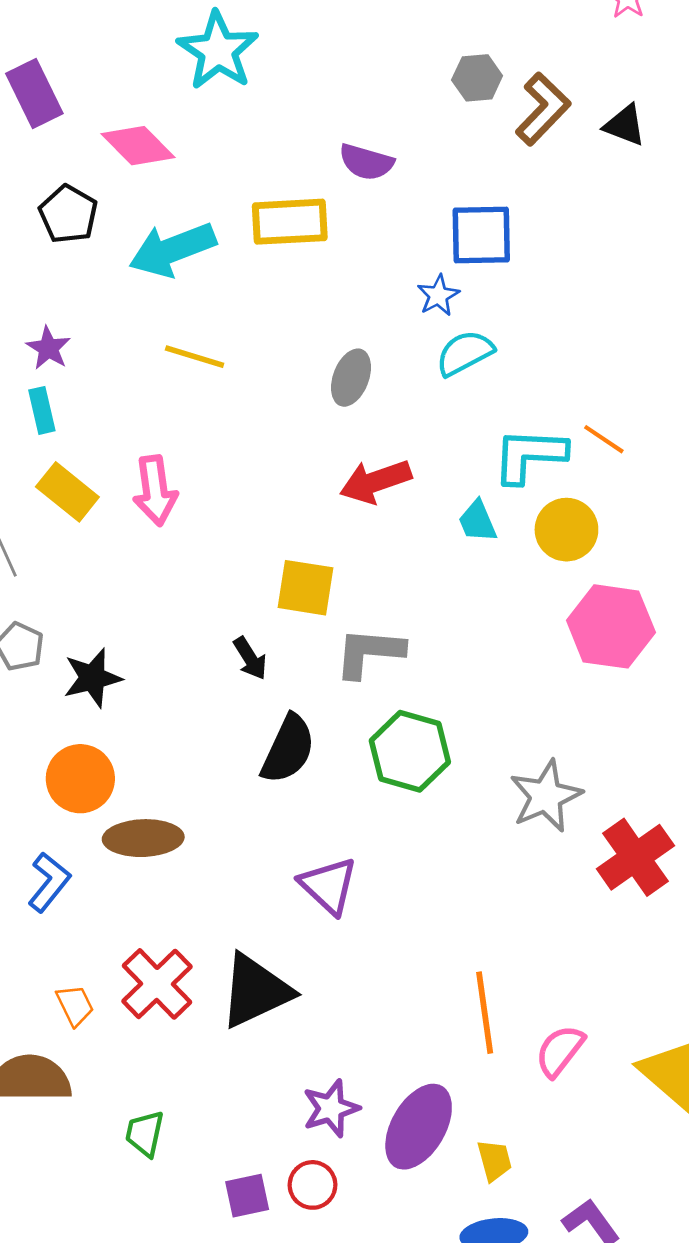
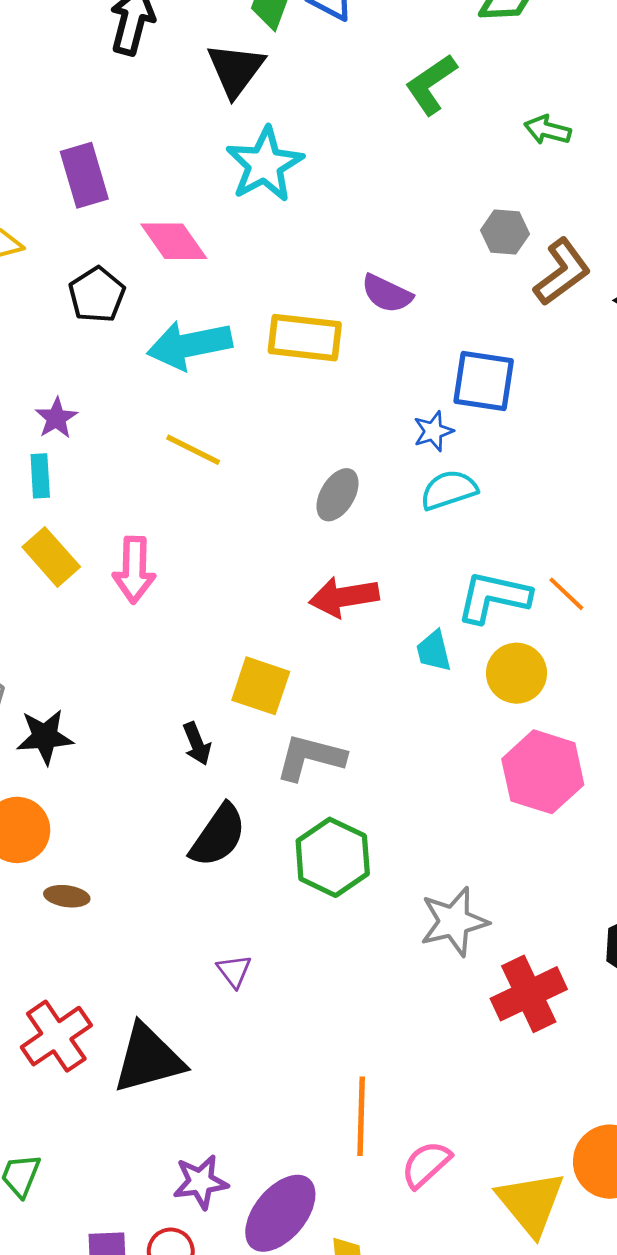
brown ellipse: (143, 838) -> (67, 896), size x0.6
purple triangle: (328, 886) -> (234, 971), size x0.6

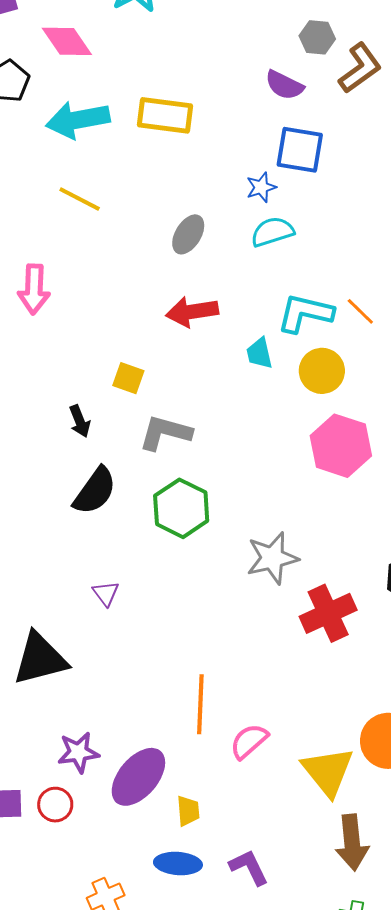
purple semicircle: (387, 294) -> (284, 85), moved
yellow square: (261, 686) -> (128, 378), size x0.7

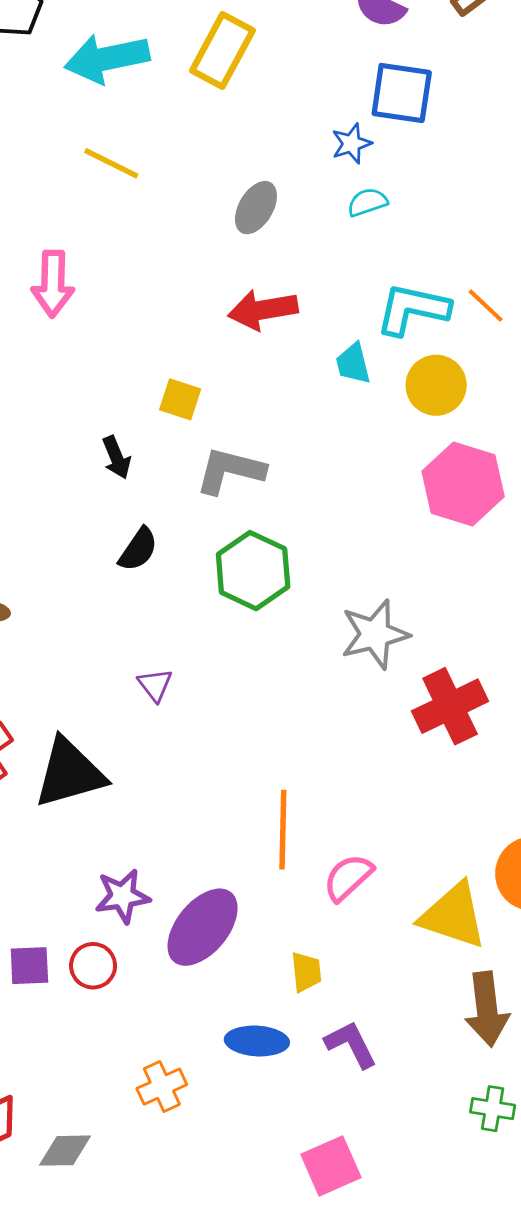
yellow rectangle: (165, 115) -> (222, 50), turned -68
cyan semicircle: (272, 232) -> (367, 202), size x0.7
black semicircle: (95, 491) -> (138, 549), size x0.7
yellow triangle: (328, 771) -> (453, 916), turned -32
yellow trapezoid: (188, 811) -> (306, 972), moved

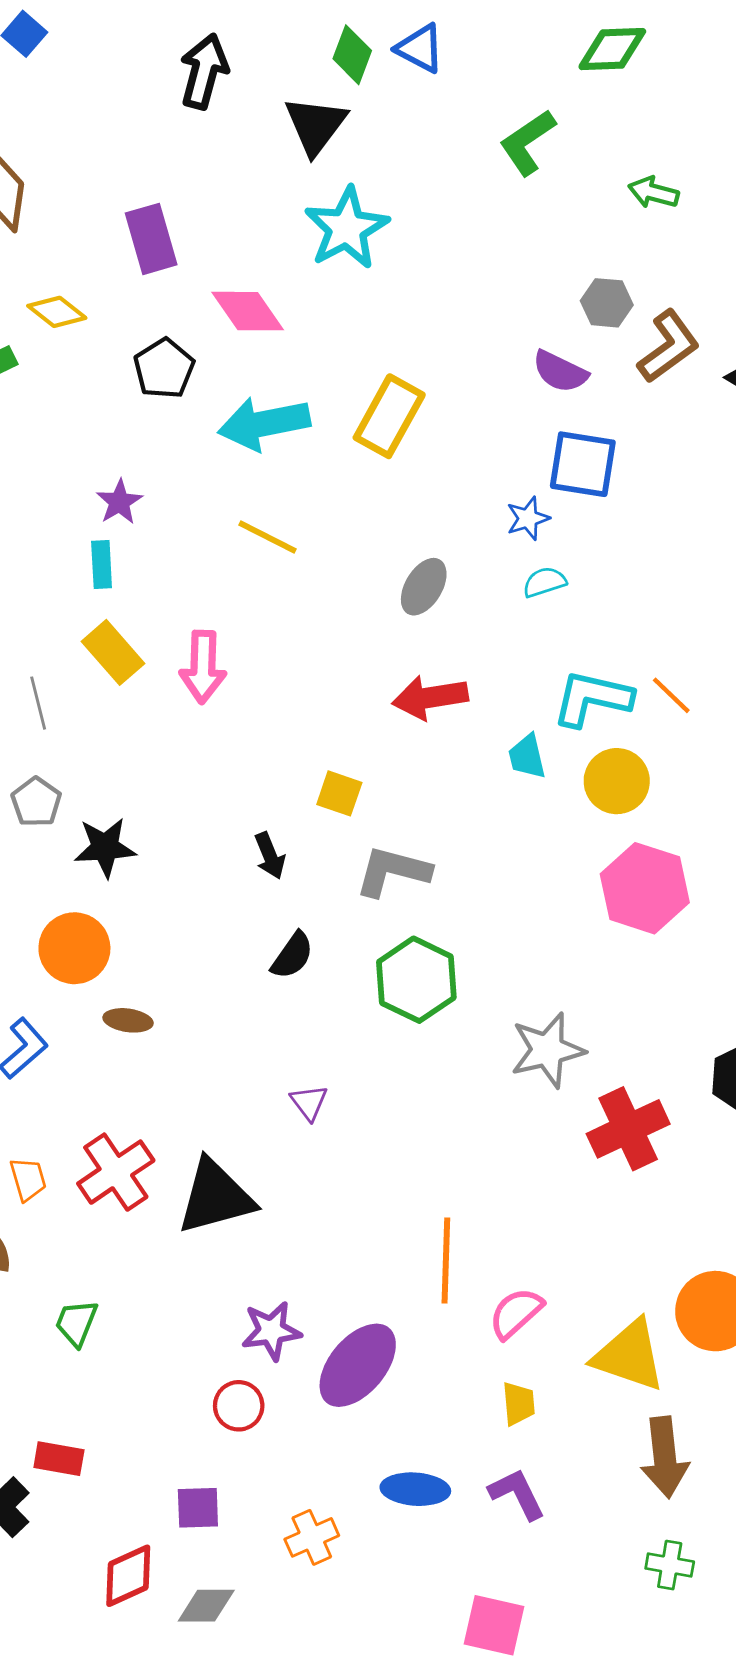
purple square: (29, 966) -> (198, 1508), moved
yellow trapezoid: (306, 972) -> (519, 1404), moved
pink square: (331, 1166) -> (494, 1625), turned 36

